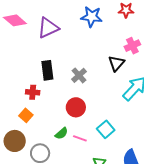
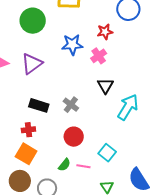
pink cross: (132, 46) -> (99, 56), moved
black rectangle: (47, 70) -> (39, 105), turned -54
orange square: (26, 115) -> (26, 154), size x1.5

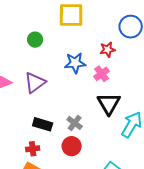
green circle: (33, 21) -> (35, 40), size x0.6
black triangle: (105, 86) -> (109, 104), size x1.4
red circle: (74, 137) -> (72, 146), moved

